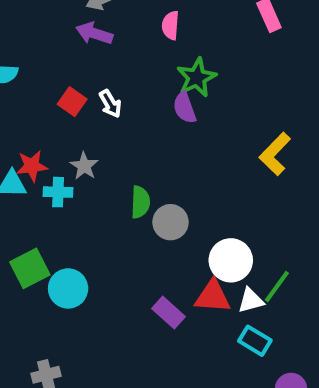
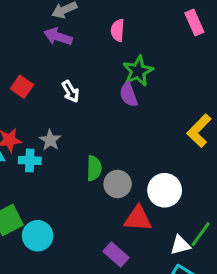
red square: (72, 102) -> (22, 87), moved
white circle: (231, 260) -> (165, 190), moved
red triangle: (213, 296) -> (138, 218), moved

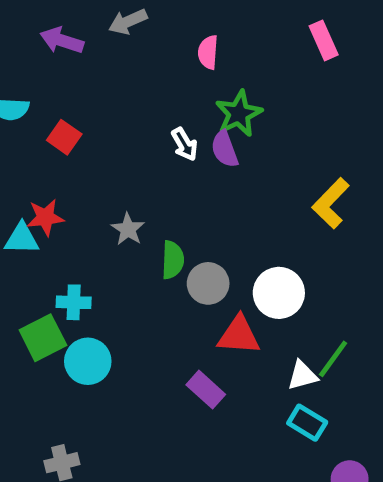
purple arrow: (58, 37) -> (62, 40), moved
white arrow: (71, 91) -> (184, 144), moved
gray star: (50, 140) -> (128, 229), moved
cyan cross: (30, 160) -> (74, 302), moved

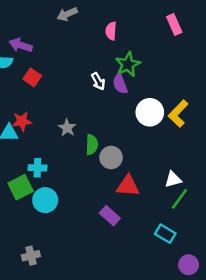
purple arrow: (62, 40) -> (21, 45), moved
white circle: (279, 293) -> (150, 112), moved
white triangle: (302, 375) -> (173, 179), moved

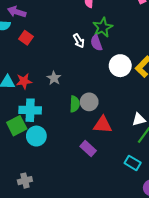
red star: (22, 121) -> (24, 81), moved
green semicircle: (92, 145) -> (75, 104), moved
cyan cross: (37, 168) -> (30, 110), size x1.5

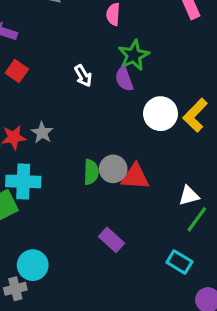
white arrow: (79, 41) -> (83, 76), moved
gray star: (54, 78) -> (42, 133), moved
red triangle: (103, 125) -> (135, 177), moved
cyan circle: (36, 136) -> (33, 265), moved

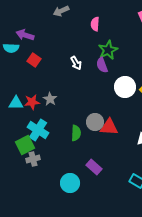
green semicircle: (91, 172) -> (76, 133), moved
cyan cross: (23, 181) -> (38, 130), turned 30
cyan circle: (33, 265) -> (70, 183), moved
gray cross: (15, 289) -> (33, 159), moved

